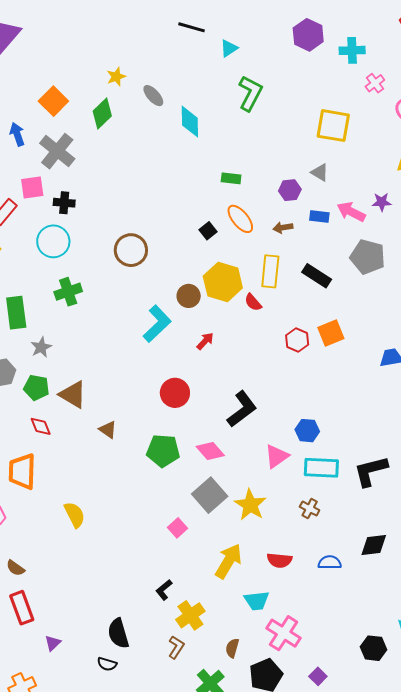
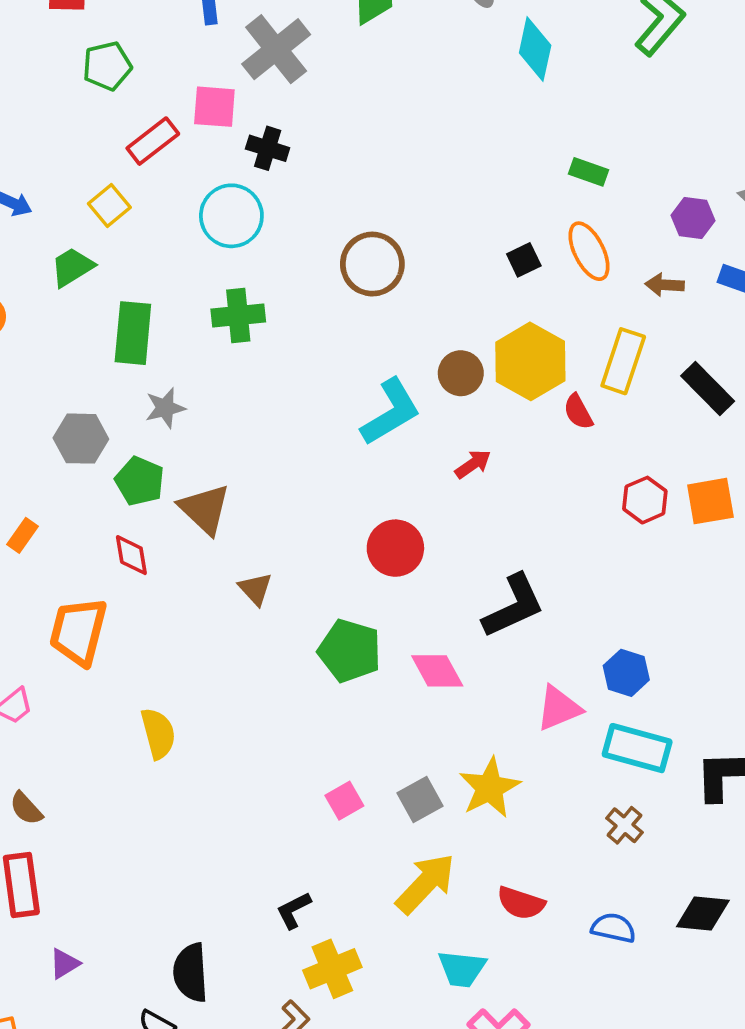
gray square: (210, 495) -> (420, 800), moved, size x0.7
brown cross: (310, 509) -> (624, 825), moved

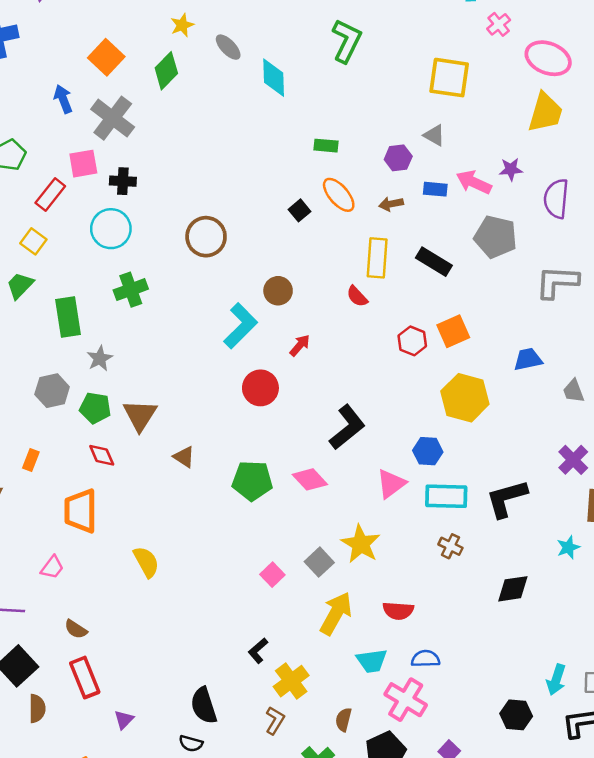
yellow hexagon: (530, 361) -> (465, 398), moved
brown triangle: (205, 509) -> (140, 415), turned 33
red circle: (395, 548) -> (260, 388), moved
blue semicircle: (613, 928) -> (426, 659), moved

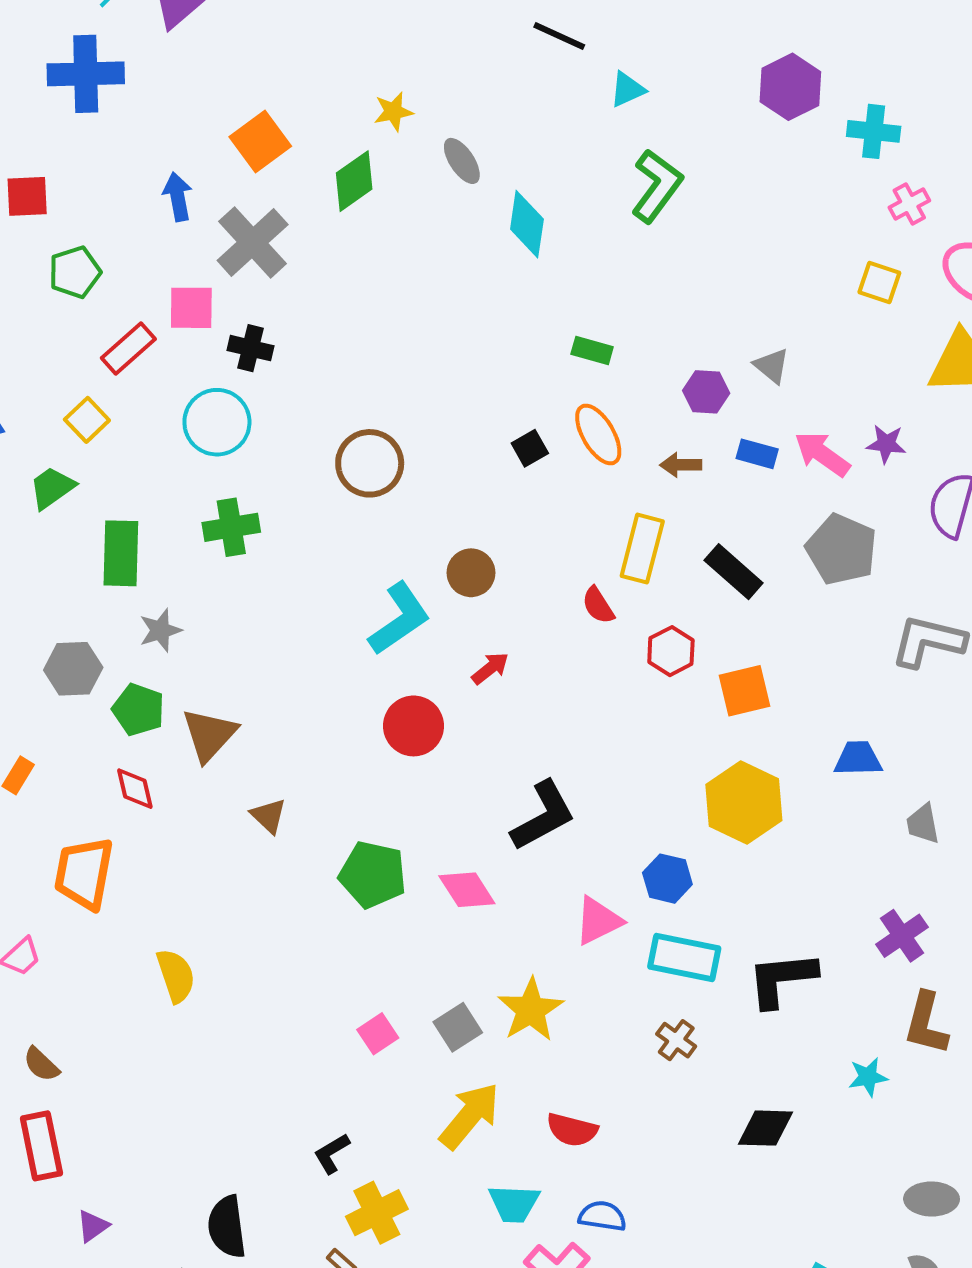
yellow square: (449, 78) -> (879, 283), moved, size x0.6
red hexagon: (412, 341) -> (671, 651), moved

